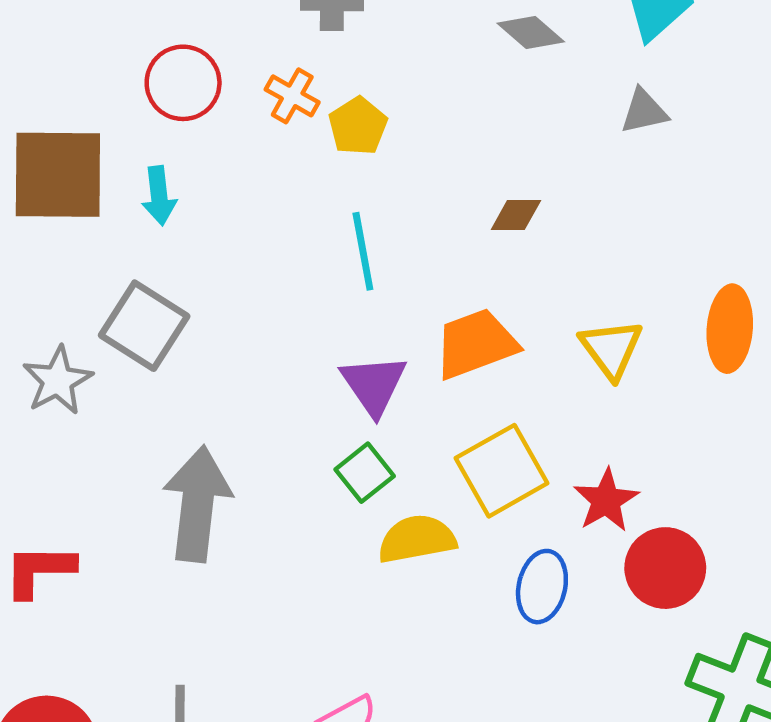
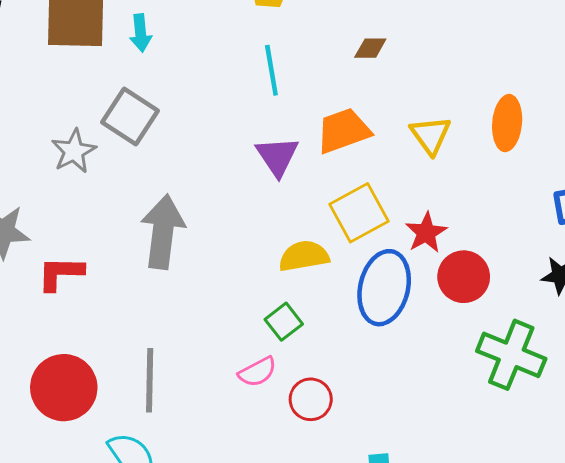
green square: (365, 473) -> (284, 322), moved
blue ellipse: (542, 587) -> (384, 288), size x1.6

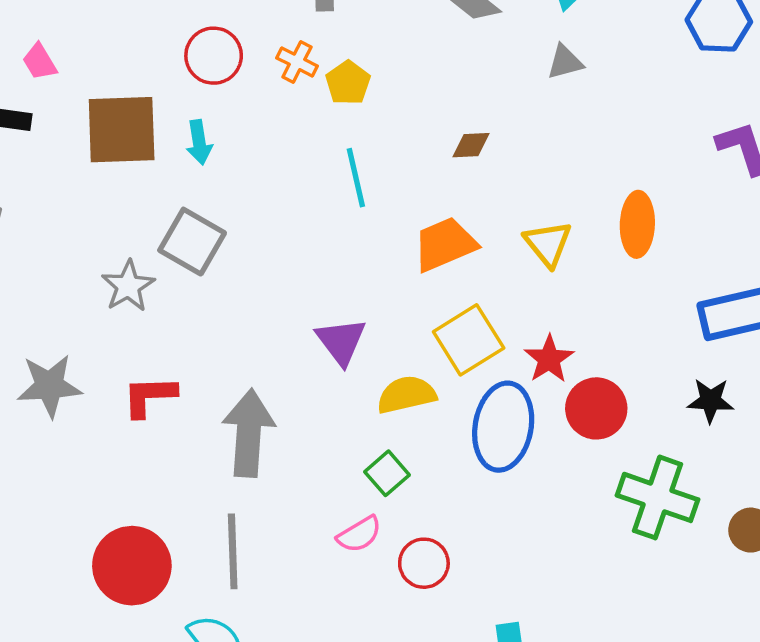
purple triangle: (277, 156) -> (341, 341), moved
gray arrow: (163, 232) -> (249, 433), moved
red L-shape: (60, 273) -> (149, 396), moved

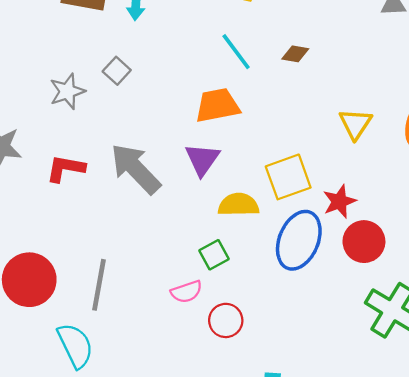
brown diamond: (471, 145) -> (295, 54), moved
cyan line: (356, 178) -> (236, 52), turned -36
gray square: (192, 242) -> (117, 71), size x0.6
orange trapezoid: (445, 244) -> (217, 105), moved
gray arrow: (249, 433) -> (135, 169), moved, turned -60

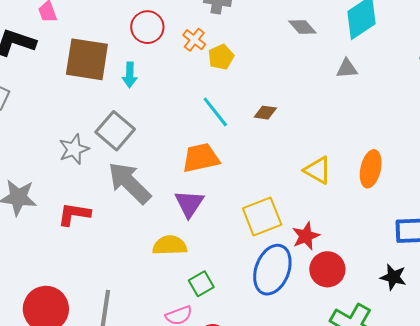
gray square: (117, 71) -> (115, 131), size x1.6
yellow triangle: (355, 124) -> (318, 170), turned -32
gray arrow: (135, 169) -> (129, 183), moved
yellow semicircle: (238, 205) -> (170, 245), moved

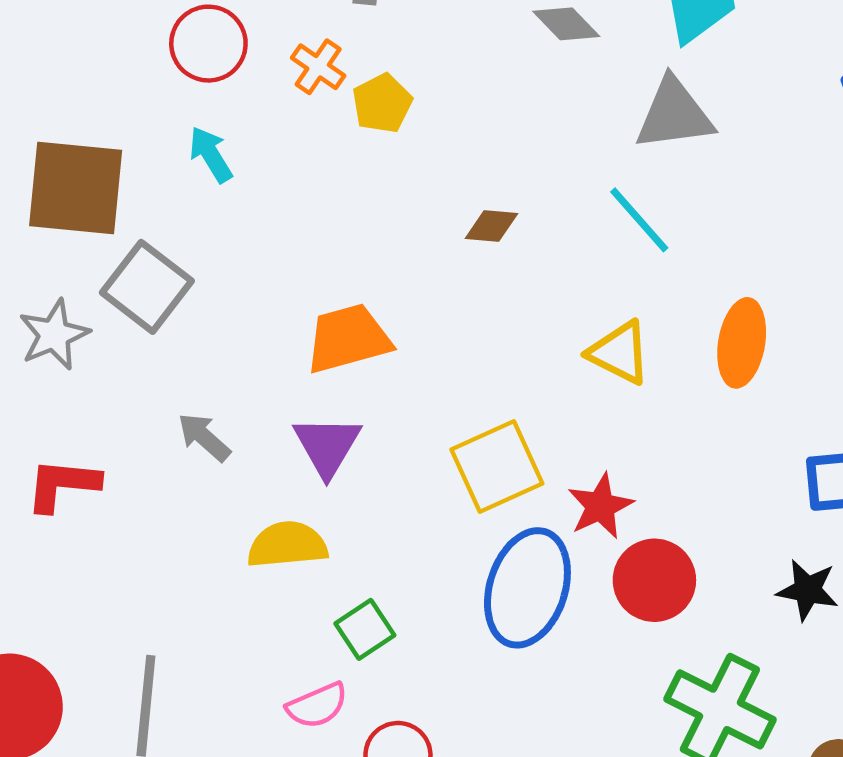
brown square: (87, 59) -> (76, 188), moved
gray triangle: (347, 69) -> (674, 114), size x1.6
cyan arrow: (130, 75) -> (211, 155), moved, turned 150
cyan line: (215, 112) -> (639, 220), moved
gray arrow: (129, 183) -> (204, 437), moved, size x0.5

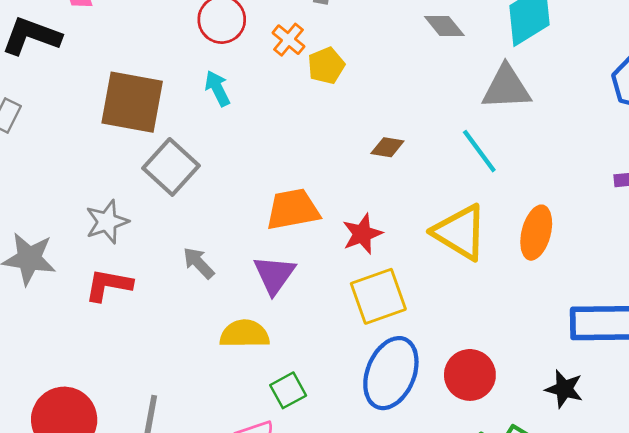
gray star: (54, 335) -> (107, 222), moved
yellow triangle: (619, 353) -> (460, 232), size x1.4
red star: (600, 506) -> (362, 234), moved

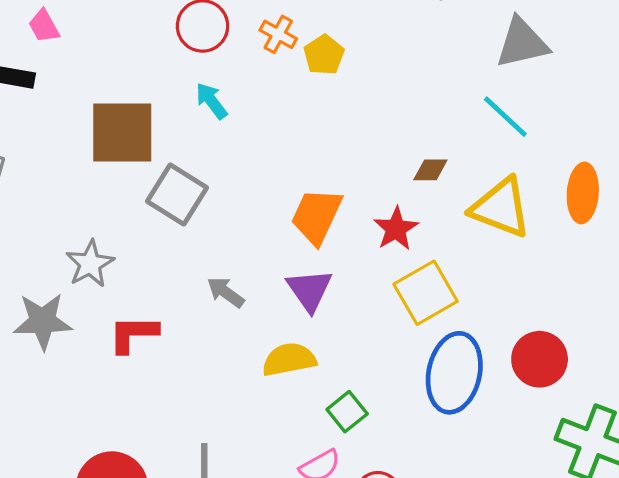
brown diamond: (387, 147) -> (430, 170), moved
orange trapezoid: (293, 209) -> (316, 216), turned -44
gray star: (107, 222) -> (90, 264), moved

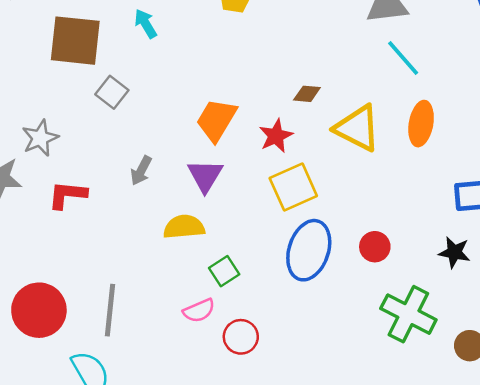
cyan line: (505, 117) -> (403, 58), moved
gray square: (177, 194) -> (112, 92), size x0.7
gray arrow: (226, 292) -> (141, 171), turned -104
red circle: (540, 359) -> (375, 247), size x0.7

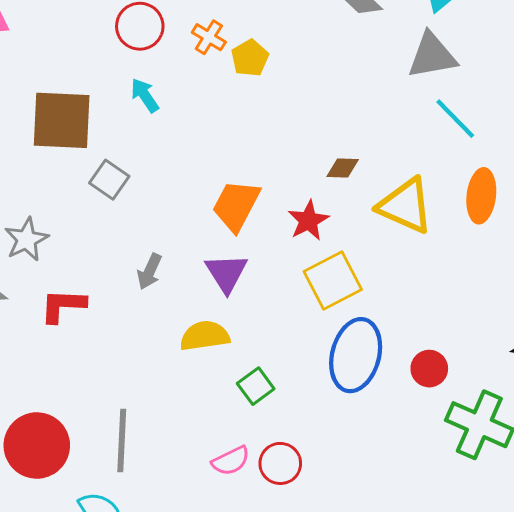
red circle: (375, 247) -> (429, 369), moved
pink semicircle: (199, 311) -> (231, 461), moved

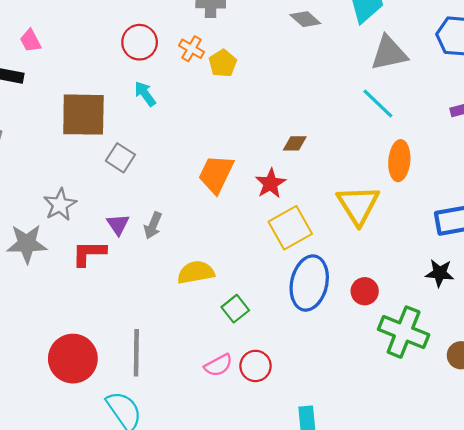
gray triangle: (432, 56) -> (389, 53), moved
yellow triangle: (405, 206) -> (358, 205), moved, turned 36
purple triangle: (226, 273) -> (118, 224), moved, size x0.7

